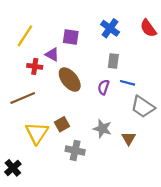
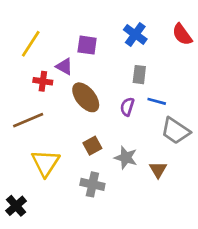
brown square: (62, 124) -> (92, 146), moved

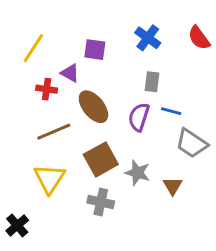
purple semicircle: (127, 107) -> (139, 117), size x1.4
brown line: (28, 120) -> (54, 132), moved
brown square: (92, 146) -> (101, 159), size x1.6

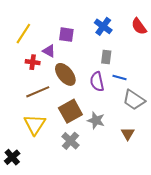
purple semicircle: (139, 117) -> (97, 82), turned -30
brown triangle: (173, 186) -> (128, 134), moved
gray cross: (101, 202) -> (70, 141), turned 30

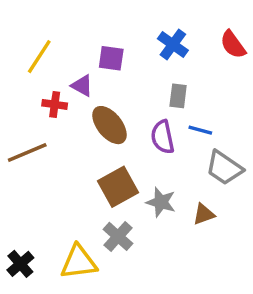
brown line: (38, 92) -> (27, 152), moved
yellow triangle: (35, 124) -> (79, 262), moved, turned 50
brown triangle: (128, 134) -> (204, 214), moved, turned 40

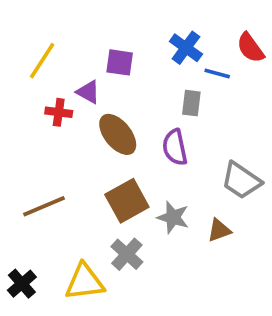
blue line: (200, 130) -> (217, 74), moved
brown line: (27, 152) -> (44, 206), moved

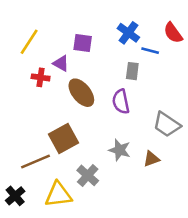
brown square: (127, 201) -> (64, 139), moved
brown line: (44, 206) -> (35, 161), moved

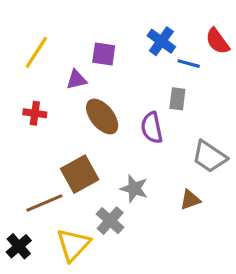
purple triangle: (61, 63) -> (76, 80), turned -42
gray rectangle: (132, 71) -> (177, 99), moved
red cross: (41, 77) -> (35, 113), moved
gray star: (120, 150) -> (134, 189), moved
yellow triangle: (58, 195) -> (73, 245), turned -40

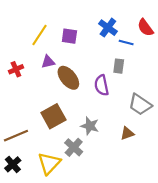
yellow line: (36, 52) -> (40, 35), moved
purple triangle: (76, 80) -> (48, 62), moved
red cross: (35, 113) -> (16, 69), moved, turned -32
brown line: (44, 203) -> (16, 136), moved

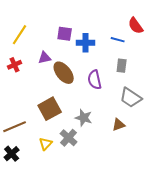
blue cross: (108, 28) -> (86, 43), moved, turned -36
yellow line: (40, 35) -> (20, 35), moved
gray rectangle: (119, 66) -> (122, 66), moved
yellow triangle: (49, 163) -> (46, 144), moved, size x0.6

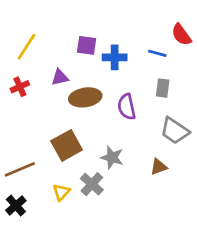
brown ellipse: (64, 73) -> (85, 97), turned -60

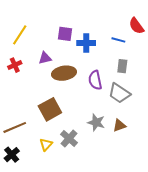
gray trapezoid: (175, 131) -> (119, 93), moved
gray star: (112, 157) -> (96, 122), moved

